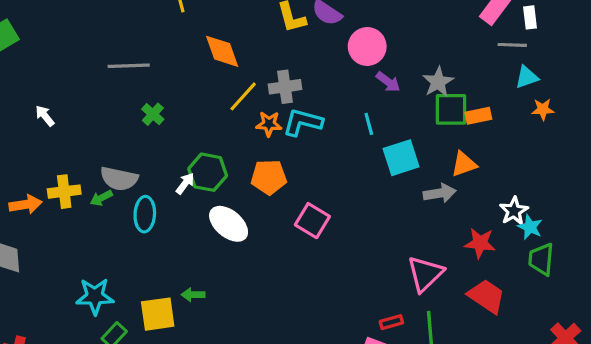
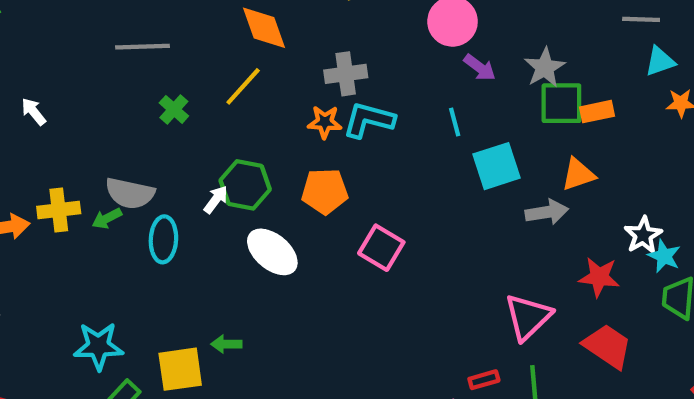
yellow line: (243, 96) -> (243, 86), moved

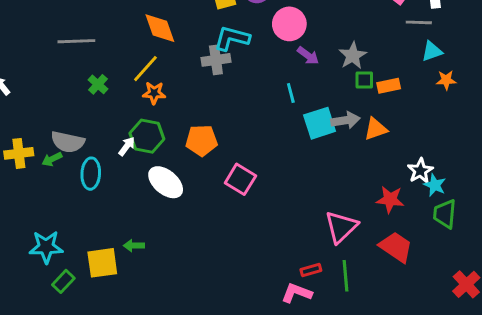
green square: (561, 103) -> (364, 80), size x0.6
cyan L-shape: (369, 120) -> (232, 38), moved
orange star: (325, 122) -> (154, 93), moved
gray arrow: (547, 212) -> (345, 120), moved

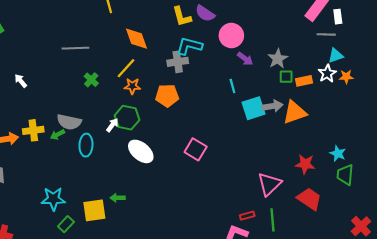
orange triangle: (376, 129) -> (295, 112), size x1.4
orange pentagon: (202, 140) -> (167, 96), moved
white star: (420, 171) -> (327, 73), moved

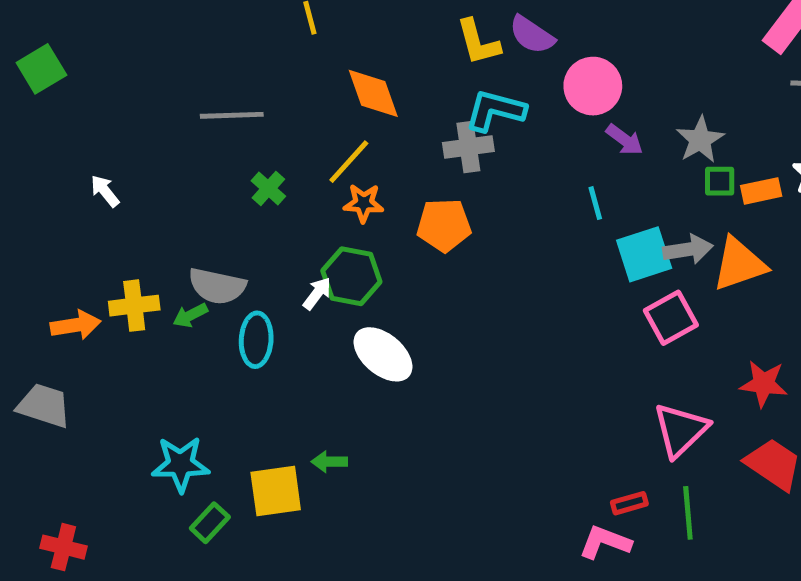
pink square: (196, 149) -> (671, 318), moved, turned 30

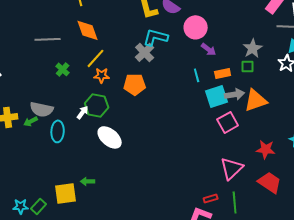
orange diamond: (373, 93) -> (88, 30), moved
gray star: (700, 140) -> (253, 48), moved
gray cross: (468, 147) -> (145, 52), turned -36
orange rectangle: (761, 191) -> (223, 73), moved
cyan star: (181, 464) -> (21, 206), moved, size x0.7

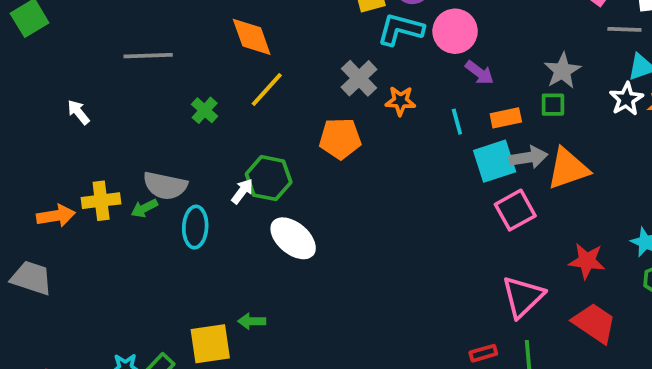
cyan L-shape: (156, 37) -> (400, 29), moved
gray line: (48, 39) -> (148, 56), moved
orange star: (102, 75) -> (400, 101), moved

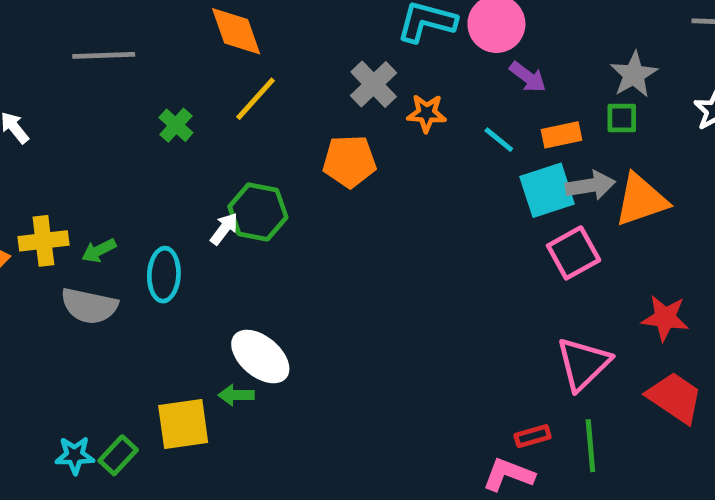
cyan line: (457, 122) -> (499, 140), turned -36
gray semicircle: (165, 186) -> (89, 306), moved
white ellipse: (293, 238) -> (260, 357), moved

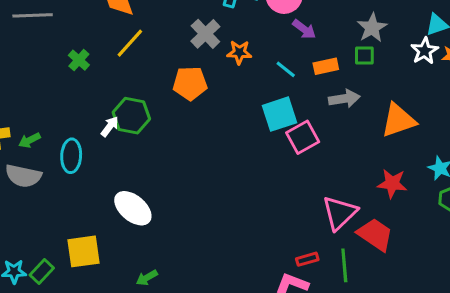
cyan square: (547, 190) -> (279, 114), moved
orange triangle: (641, 200) -> (398, 120), moved
pink square: (574, 253) -> (303, 137), moved
green arrow: (236, 395) -> (147, 278), moved, turned -30
red trapezoid: (675, 397) -> (375, 234), moved

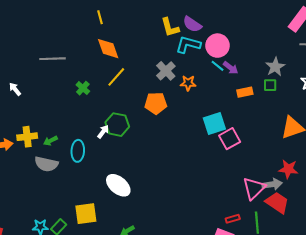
cyan line: (286, 69) -> (217, 66), moved
gray arrow: (344, 99) -> (272, 184), moved

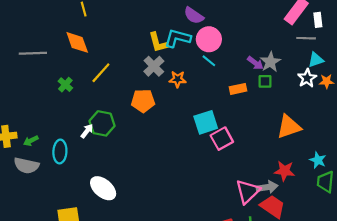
purple semicircle: (192, 24) -> (194, 16), moved
yellow L-shape: (170, 27) -> (158, 42), moved
orange diamond: (108, 49) -> (77, 42), moved
purple arrow: (231, 68) -> (255, 63), moved

